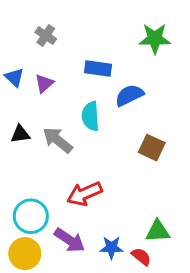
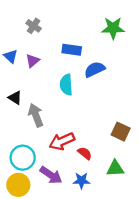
black triangle: (20, 134) -> (15, 98), turned 40
gray arrow: (58, 140) -> (36, 115), moved, turned 30
brown square: (152, 148) -> (121, 132), moved
red semicircle: (141, 257) -> (85, 153), moved

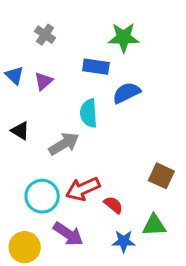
green star: (113, 28) -> (124, 38), moved
gray arrow: (36, 115) -> (64, 144), moved, turned 80
cyan circle: (23, 158) -> (42, 196), moved
blue star: (81, 181) -> (124, 241), moved

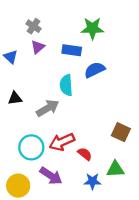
purple triangle: (44, 81) -> (38, 47), moved
black triangle: (20, 131) -> (15, 98), turned -40

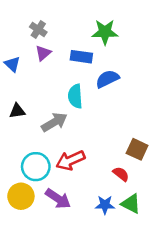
red semicircle: (85, 154) -> (121, 174), moved
green triangle: (115, 169) -> (131, 204), moved, turned 30
yellow circle: (18, 186) -> (21, 196), moved

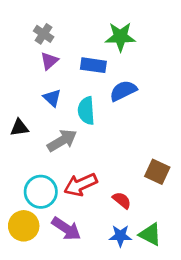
blue triangle: (12, 64) -> (52, 98), moved
red semicircle: (121, 174) -> (122, 200), moved

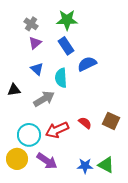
green star: (120, 37) -> (67, 20), moved
blue rectangle: (93, 65) -> (66, 46), turned 48
red semicircle: (122, 200) -> (85, 123), moved

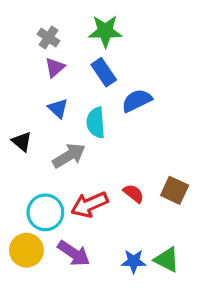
black triangle: (14, 90) -> (22, 141), turned 48

